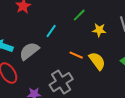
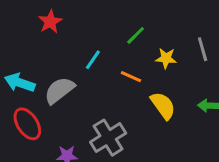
orange line: (76, 55) -> (131, 77), moved

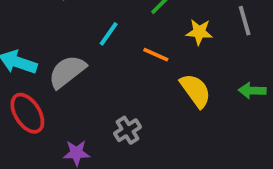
gray cross: (108, 138) -> (128, 130), size x0.6

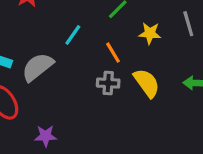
orange line: (156, 55) -> (113, 53), turned 35
gray cross: (128, 130) -> (108, 83), moved, turned 35

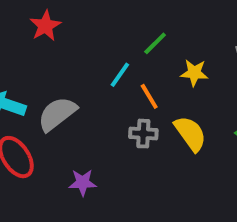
cyan line: (73, 35) -> (120, 75), moved
purple star: (46, 136) -> (83, 183), moved

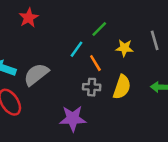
yellow semicircle: (190, 134) -> (122, 87), turned 55
purple star: (83, 183) -> (73, 119), moved, size x1.5

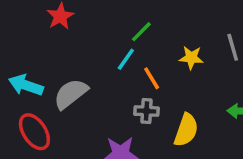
green line: (99, 29) -> (141, 32), moved
yellow semicircle: (122, 87) -> (186, 130), moved

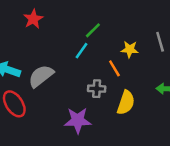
orange line: (152, 78) -> (114, 68), moved

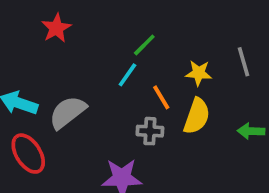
orange line: (114, 68) -> (161, 97), moved
yellow semicircle: (126, 103) -> (197, 116), moved

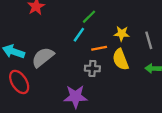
gray line: (244, 62) -> (149, 40), moved
orange line: (161, 97) -> (99, 48), turned -70
yellow semicircle: (197, 116) -> (121, 59), turned 140

